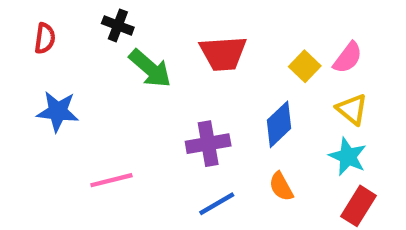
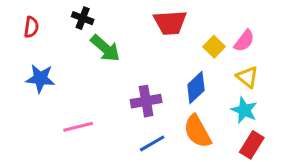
red trapezoid: (223, 53) -> (170, 23), moved
orange semicircle: (281, 187) -> (197, 131), size x1.6

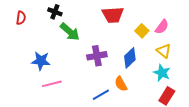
blue star: (40, 78) -> (41, 61), moved
purple cross: (146, 101) -> (97, 56), moved
orange semicircle: (197, 131) -> (121, 84), moved, size x0.7

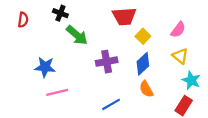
yellow square: (142, 31) -> (143, 36), moved
cyan star: (162, 73) -> (191, 80), moved
orange semicircle: (121, 84) -> (146, 89), moved

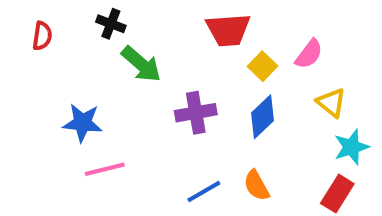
pink semicircle: (178, 30) -> (309, 54), moved
cyan star: (191, 80) -> (351, 147), turned 30
orange semicircle: (146, 89) -> (256, 185), moved

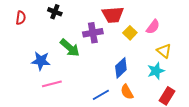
green arrow: (141, 64) -> (70, 48), moved
purple cross: (196, 113) -> (93, 33), moved
blue diamond: (262, 117) -> (121, 68), moved
cyan star: (351, 147) -> (156, 71), moved

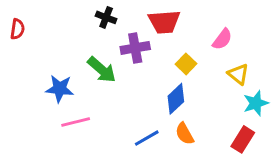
black cross: (55, 12) -> (106, 17), moved
red semicircle: (21, 18) -> (17, 29), moved
yellow square: (130, 33) -> (186, 64), moved
cyan star: (156, 71) -> (256, 103), moved

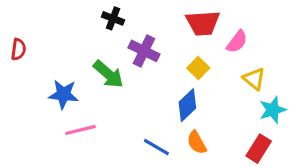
red trapezoid: (164, 22) -> (203, 23), moved
red semicircle: (17, 29) -> (18, 49), moved
purple cross: (135, 48) -> (144, 51), turned 36
blue line: (147, 138) -> (156, 147), turned 60

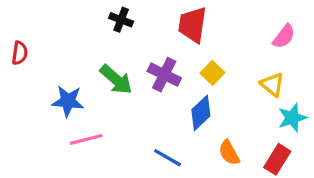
red trapezoid: (203, 23) -> (193, 25), moved, turned 102
pink semicircle: (237, 42) -> (284, 36), moved
purple cross: (144, 51) -> (164, 75), moved
orange semicircle: (197, 142) -> (229, 153), moved

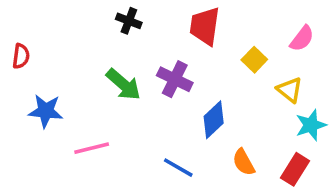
yellow square: (212, 73) -> (254, 60), moved
blue star: (68, 101) -> (46, 111), moved

